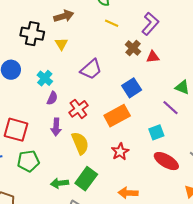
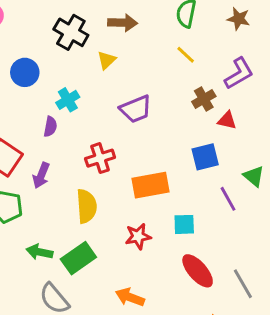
blue square: (132, 88) -> (205, 157), moved
purple semicircle: (52, 98) -> (50, 127), moved, turned -32
purple arrow: (56, 127) -> (41, 175), moved
cyan square: (156, 132) -> (184, 224), moved

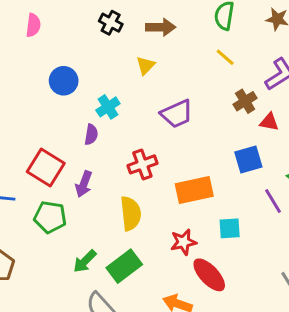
black cross: (71, 32) -> (111, 23), moved, size x0.7
green arrow: (40, 252) -> (85, 261), turned -55
red ellipse: (198, 271) -> (209, 275), moved

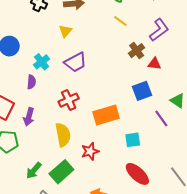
purple trapezoid: (177, 114) -> (75, 62), moved
red star: (183, 242) -> (90, 151), moved
red ellipse: (209, 275) -> (137, 174), moved

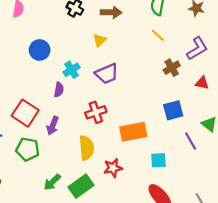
red triangle: (155, 64) -> (202, 83), moved

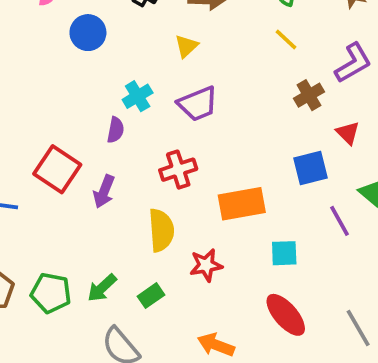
blue circle: (40, 50) -> (88, 33), moved
red triangle: (202, 83) -> (348, 133), moved, turned 32
green pentagon: (28, 149) -> (51, 293), moved
green rectangle: (81, 186) -> (151, 296), size x0.6

